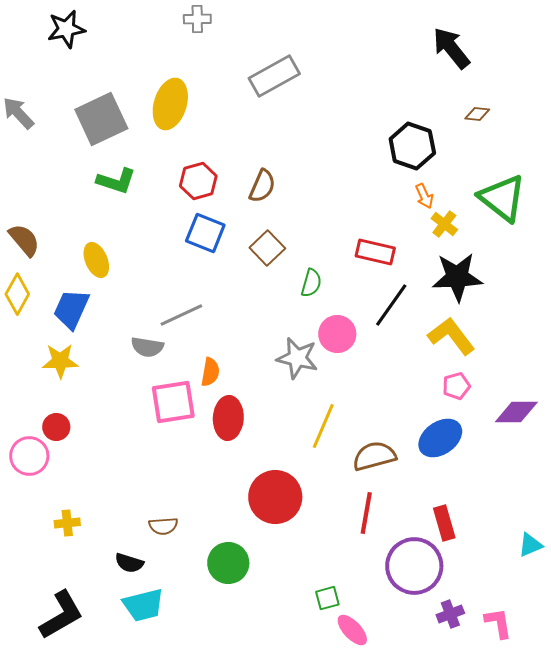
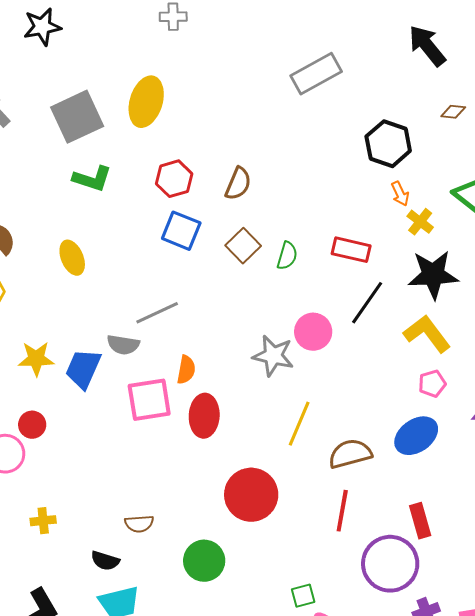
gray rectangle: (274, 76) -> (316, 74), moved
green semicircle: (311, 283) -> (287, 256), moved
blue trapezoid: (71, 309) -> (83, 369), moved

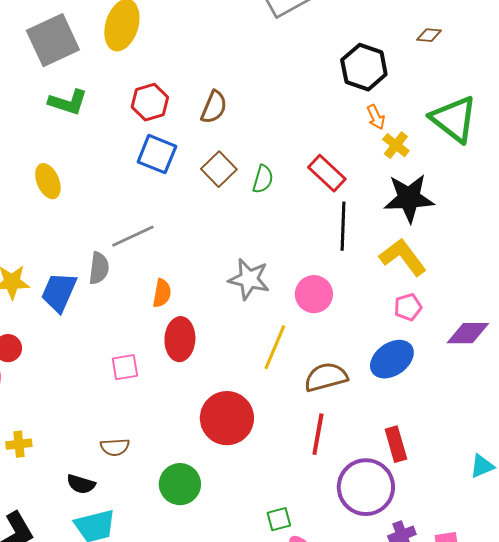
red rectangle: (351, 250) -> (327, 173), turned 30
black line: (367, 303) -> (343, 226), turned -33
pink circle: (313, 332) -> (314, 294), moved
gray semicircle: (123, 345) -> (99, 268), turned -92
pink square: (149, 400) -> (125, 367), moved, size x0.6

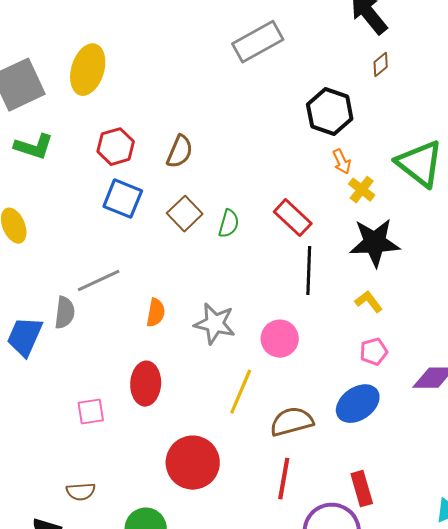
brown diamond: (429, 35) -> (381, 65), moved, turned -45
yellow L-shape: (403, 257) -> (369, 302), size x0.6
orange semicircle: (162, 293) -> (156, 313), moved

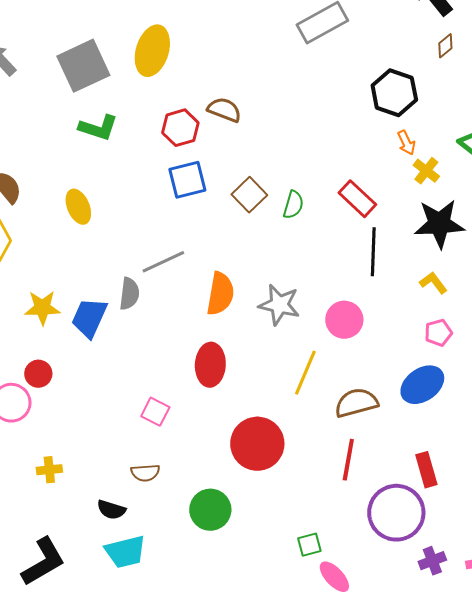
brown semicircle: (180, 152) -> (224, 110), moved, turned -92
blue square: (123, 199) -> (187, 180), turned -36
orange semicircle: (156, 313) -> (220, 294), size x1.5
pink square: (91, 412) -> (155, 412), moved, turned 36

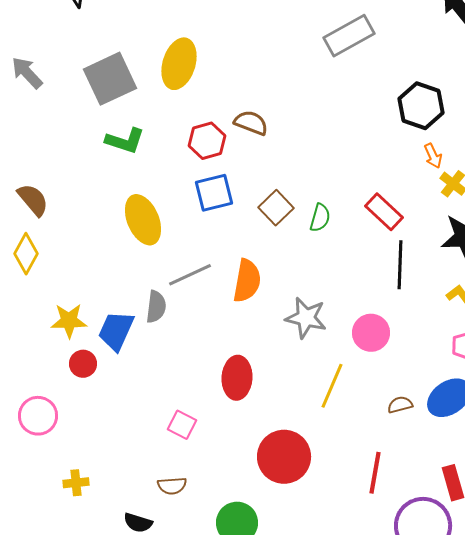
yellow ellipse: (78, 207) -> (143, 220), moved, size x1.4
orange semicircle: (220, 294) -> (247, 281), moved
red circle: (38, 374) -> (83, 364), moved
brown semicircle: (356, 403) -> (400, 405), moved, size x0.6

